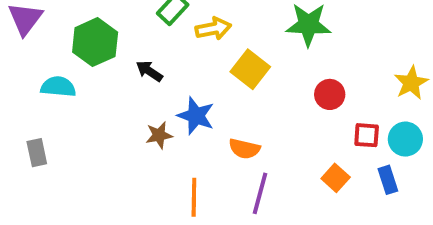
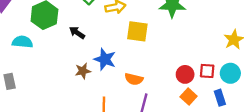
yellow square: (250, 69) -> (137, 31), turned -30
red circle: (330, 94) -> (185, 74), moved

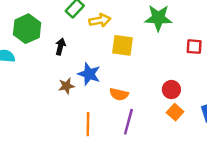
black arrow: (77, 33) -> (60, 47), turned 70
red square: (207, 71) -> (194, 47), moved

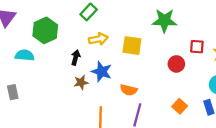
yellow arrow: (100, 20) -> (98, 39), moved
black arrow: (60, 47) -> (76, 57), moved
red circle: (171, 90) -> (176, 64), moved

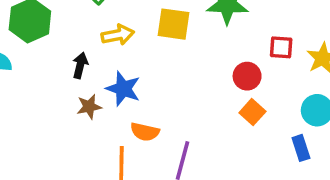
yellow square: (132, 46) -> (173, 24), moved
orange semicircle: (129, 90) -> (145, 132), moved
orange square: (180, 106) -> (252, 112), moved

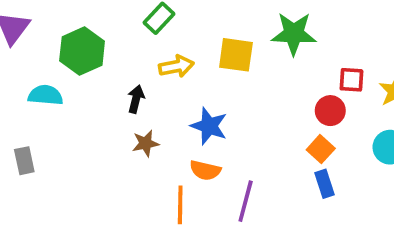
red circle: (247, 76) -> (330, 111), moved
blue star: (123, 89) -> (209, 126), moved
blue rectangle: (301, 148) -> (325, 184), moved

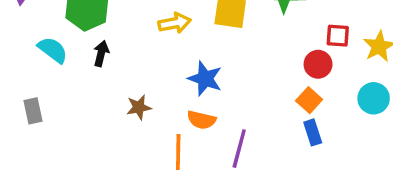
cyan semicircle: (45, 95) -> (53, 50), turned 32
black arrow: (136, 99) -> (101, 54), moved
brown star: (146, 143) -> (139, 107), moved

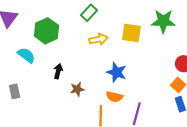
black arrow: (101, 54) -> (58, 71), moved

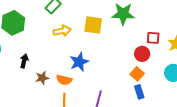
blue star: (117, 72) -> (79, 62), turned 30
orange semicircle: (114, 97) -> (64, 80), moved

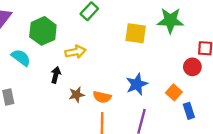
yellow arrow: (62, 31) -> (75, 52), moved
blue star: (79, 62) -> (137, 84), moved
orange square: (137, 74) -> (174, 92), moved

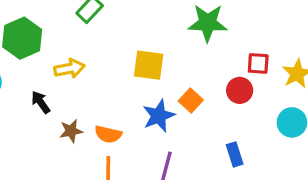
yellow square: (136, 33) -> (149, 65), moved
black arrow: (56, 75) -> (41, 102), turned -49
orange square: (174, 92) -> (191, 101), moved

